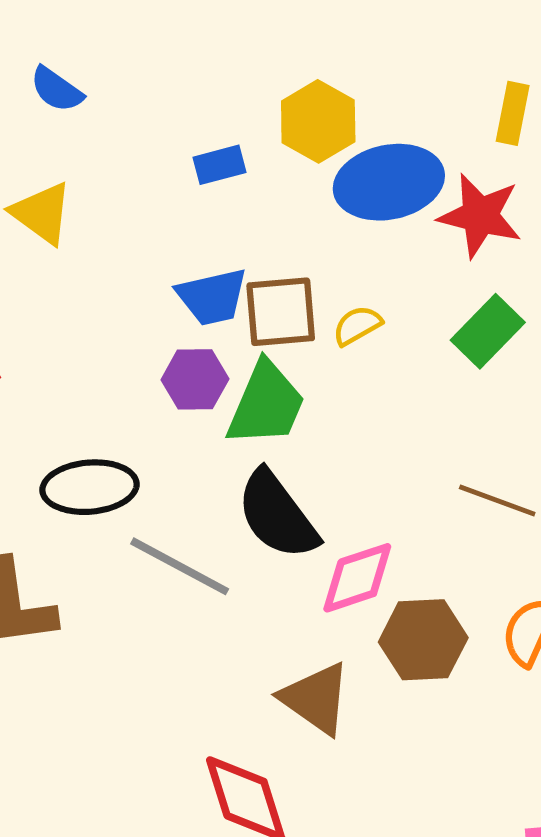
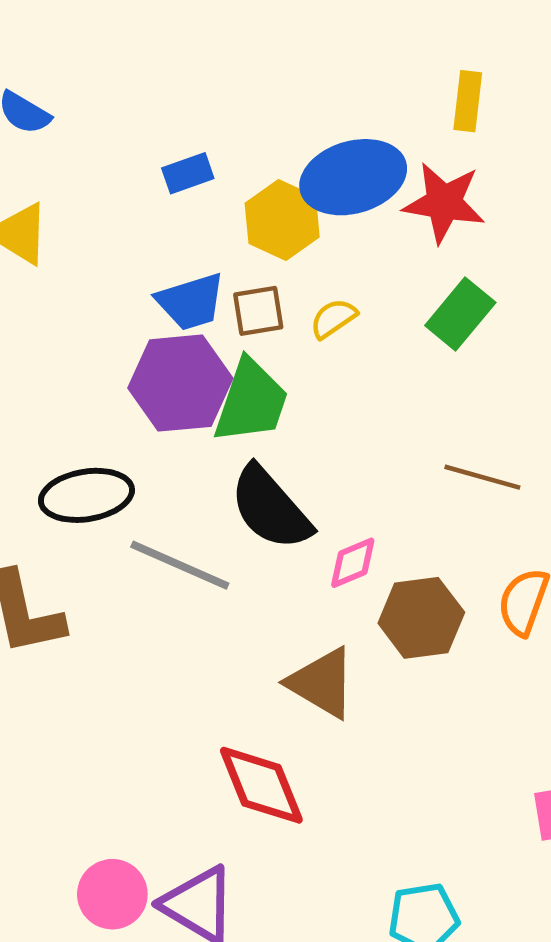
yellow hexagon: (318, 121) -> (282, 220), moved
brown square: (281, 312) -> (258, 311), size x0.7
purple hexagon: (195, 379) -> (180, 383), size x1.6
pink diamond: (357, 578) -> (353, 563), size x0.7

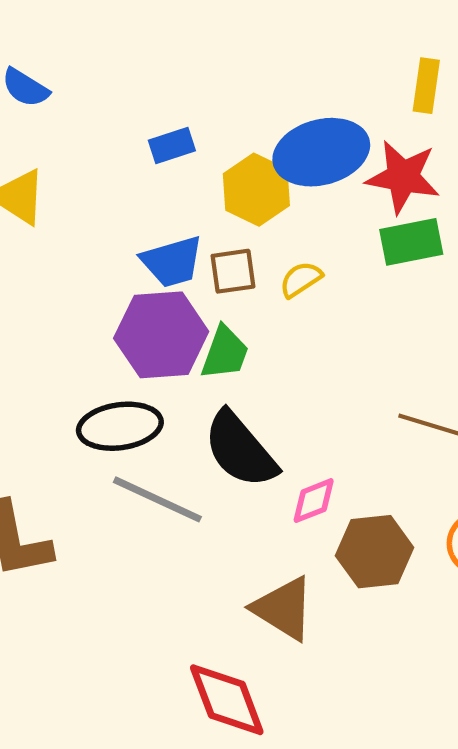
green rectangle: (460, 314) -> (411, 242), moved, turned 38
green trapezoid: (251, 401) -> (225, 353), size x0.7
black ellipse: (86, 495) -> (120, 426), moved

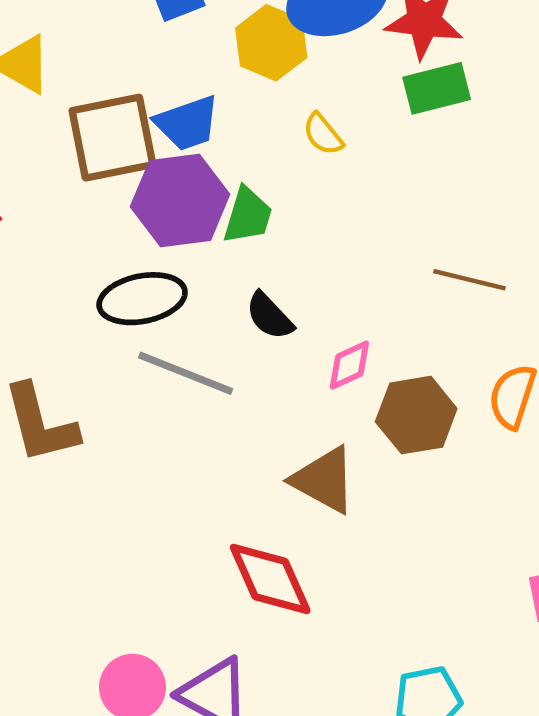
brown square: (233, 271) -> (112, 138), moved, size x1.8
yellow semicircle: (301, 279) -> (323, 134), turned -93
black semicircle: (240, 450) -> (270, 316), size x0.6

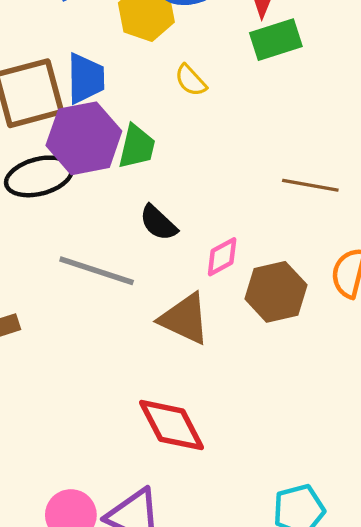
blue trapezoid: (187, 123) -> (86, 78), turned -68
black ellipse: (142, 299) -> (39, 176), moved
brown triangle: (324, 480) -> (185, 319), moved

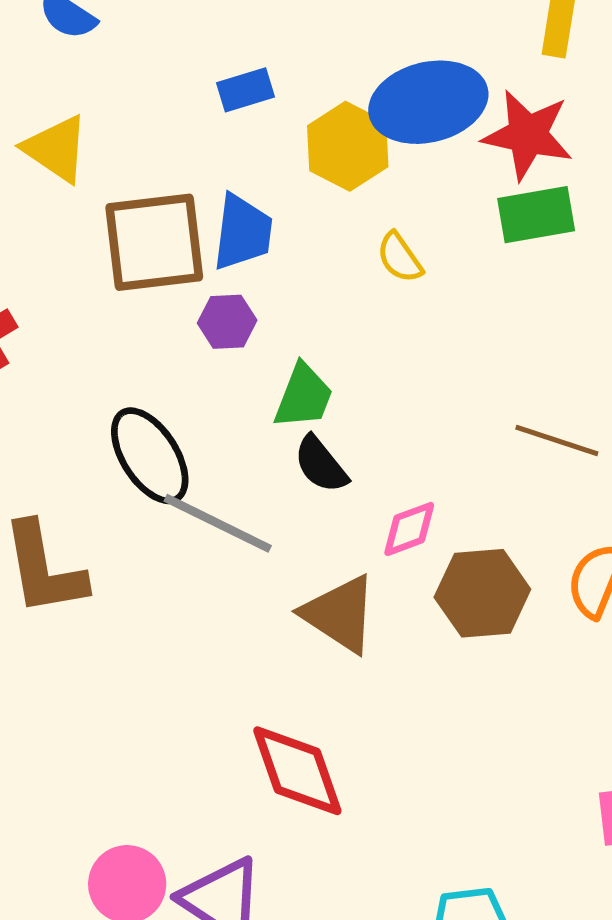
purple hexagon: (84, 138) -> (227, 322), size x0.5
green trapezoid: (137, 147) -> (304, 396), moved
black ellipse: (39, 176) -> (150, 456), moved, turned 64

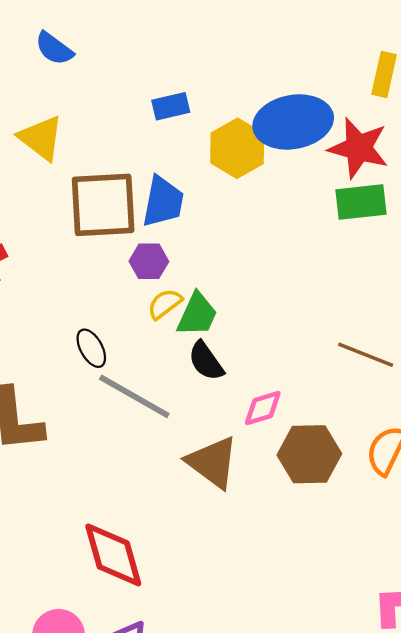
yellow semicircle: (400, 258) -> (165, 304), moved, turned 84
black ellipse: (150, 456) -> (91, 348), size x0.6
red diamond: (297, 771) -> (113, 555), moved

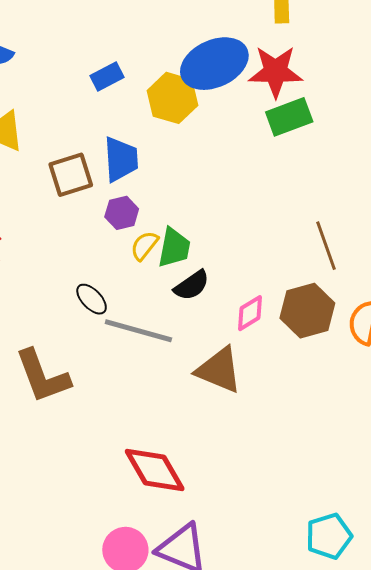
brown square: (103, 205) -> (71, 175), size x0.7
brown line: (366, 355) -> (326, 246), turned 63
black semicircle: (206, 361) -> (192, 285), turned -75
brown hexagon: (309, 454) -> (307, 311), moved

